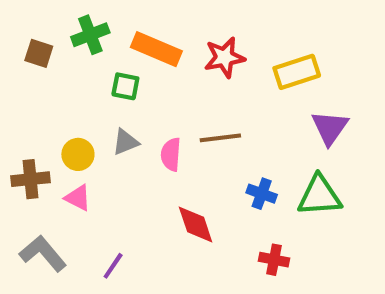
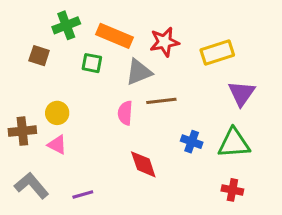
brown square: (39, 53) -> (39, 56), moved
gray triangle: (125, 142) -> (139, 72), moved, size x1.4
red cross: (274, 260) -> (232, 190), moved
purple line: (113, 266) -> (83, 195), turned 40

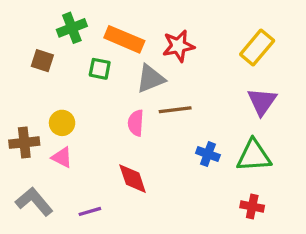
yellow rectangle: (217, 53) -> (257, 47), moved, turned -32
red diamond: (143, 164) -> (133, 179), moved

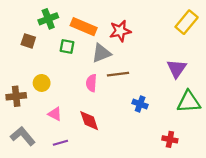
yellow rectangle: (257, 47) -> (187, 22), moved
green triangle: (254, 156) -> (189, 102), moved
pink triangle: (62, 157) -> (55, 114), moved

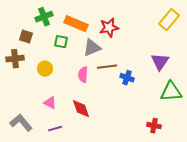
yellow circle: (42, 83) -> (45, 69), moved
brown cross: (16, 96) -> (15, 59), moved
blue cross: (140, 104) -> (127, 78), moved

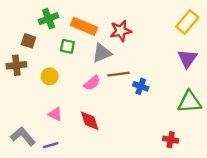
purple triangle: (160, 62) -> (187, 59), moved
pink semicircle: (83, 75) -> (92, 83), turned -133
purple line: (55, 129) -> (51, 145), moved

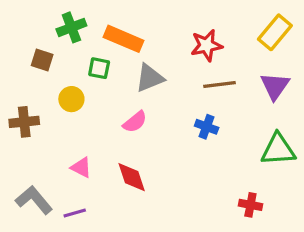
red star: (121, 31) -> (207, 45), moved
brown cross: (16, 65) -> (24, 122), moved
brown line: (118, 74) -> (220, 84), moved
yellow circle: (50, 76) -> (71, 99), moved

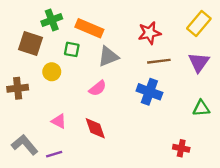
brown square: (42, 60) -> (31, 44), size x1.5
blue cross: (207, 127) -> (149, 92), size x1.5
green triangle: (278, 150) -> (201, 108), size x0.7

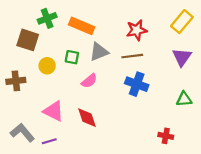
green square: (72, 49) -> (72, 57), moved
brown line: (159, 61) -> (132, 56), moved
pink triangle: (59, 121) -> (54, 111), size x1.5

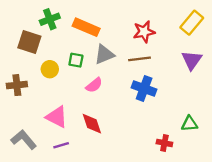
green triangle: (184, 99) -> (189, 124), moved
red cross: (166, 136) -> (164, 143), moved
purple line: (49, 141) -> (61, 145), moved

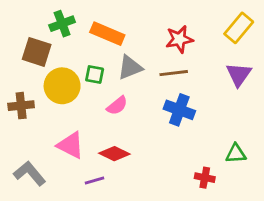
yellow circle: (50, 69) -> (62, 86), size x1.6
red diamond: (92, 124) -> (114, 154), turned -45
purple line: (61, 145) -> (95, 180), moved

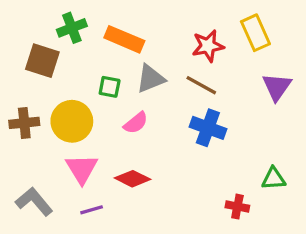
yellow rectangle: (239, 28) -> (255, 33), moved, turned -64
brown line: (174, 73) -> (201, 85), turned 36
yellow circle: (62, 86) -> (72, 121), moved
pink triangle: (71, 145) -> (82, 169), turned 32
purple line: (95, 180) -> (92, 210), moved

